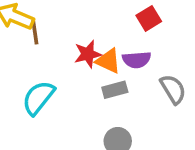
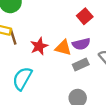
red star: (88, 54) -> (39, 46), moved
gray rectangle: (115, 90) -> (81, 65), moved

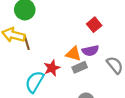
red star: (39, 46) -> (52, 68), moved
gray rectangle: (81, 65) -> (80, 67), moved

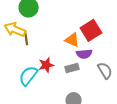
red square: (94, 25) -> (91, 30), size x1.5
orange triangle: (73, 54) -> (72, 40), moved

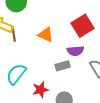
orange triangle: (72, 40) -> (46, 35), moved
red star: (46, 65) -> (41, 90), moved

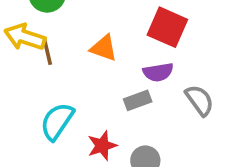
red square: (83, 26) -> (167, 27), turned -30

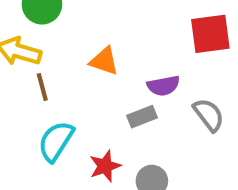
red square: (167, 27) -> (210, 34), moved, turned -30
brown line: (47, 52) -> (42, 87), moved

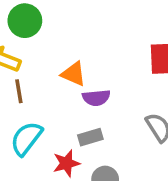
purple semicircle: (163, 86) -> (96, 98), moved
gray rectangle: (142, 117) -> (90, 137), moved

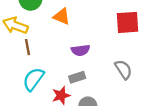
orange triangle: (74, 74) -> (62, 16), moved

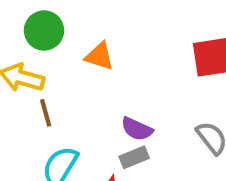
purple semicircle: (80, 50) -> (137, 129), moved, turned 36

